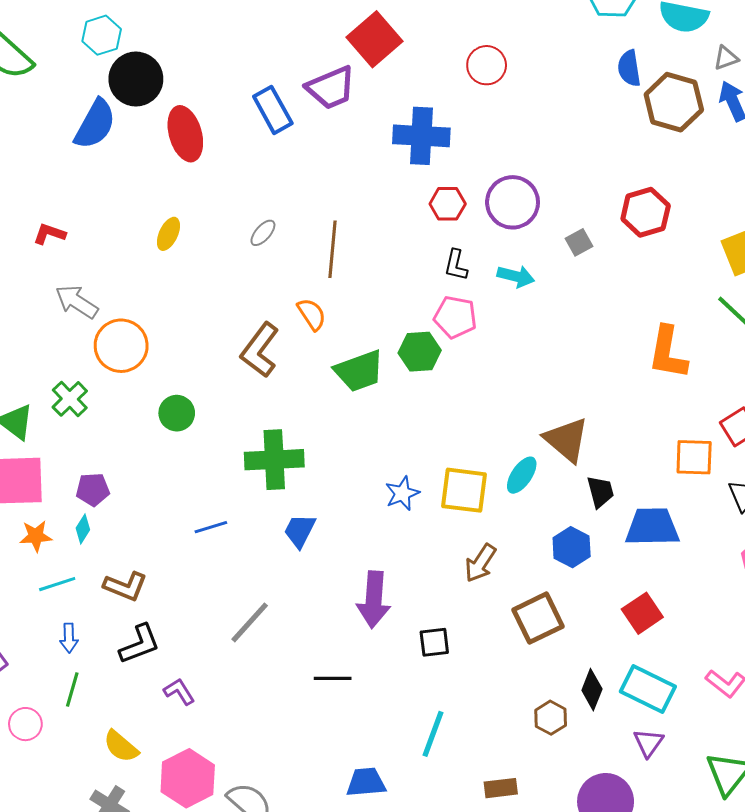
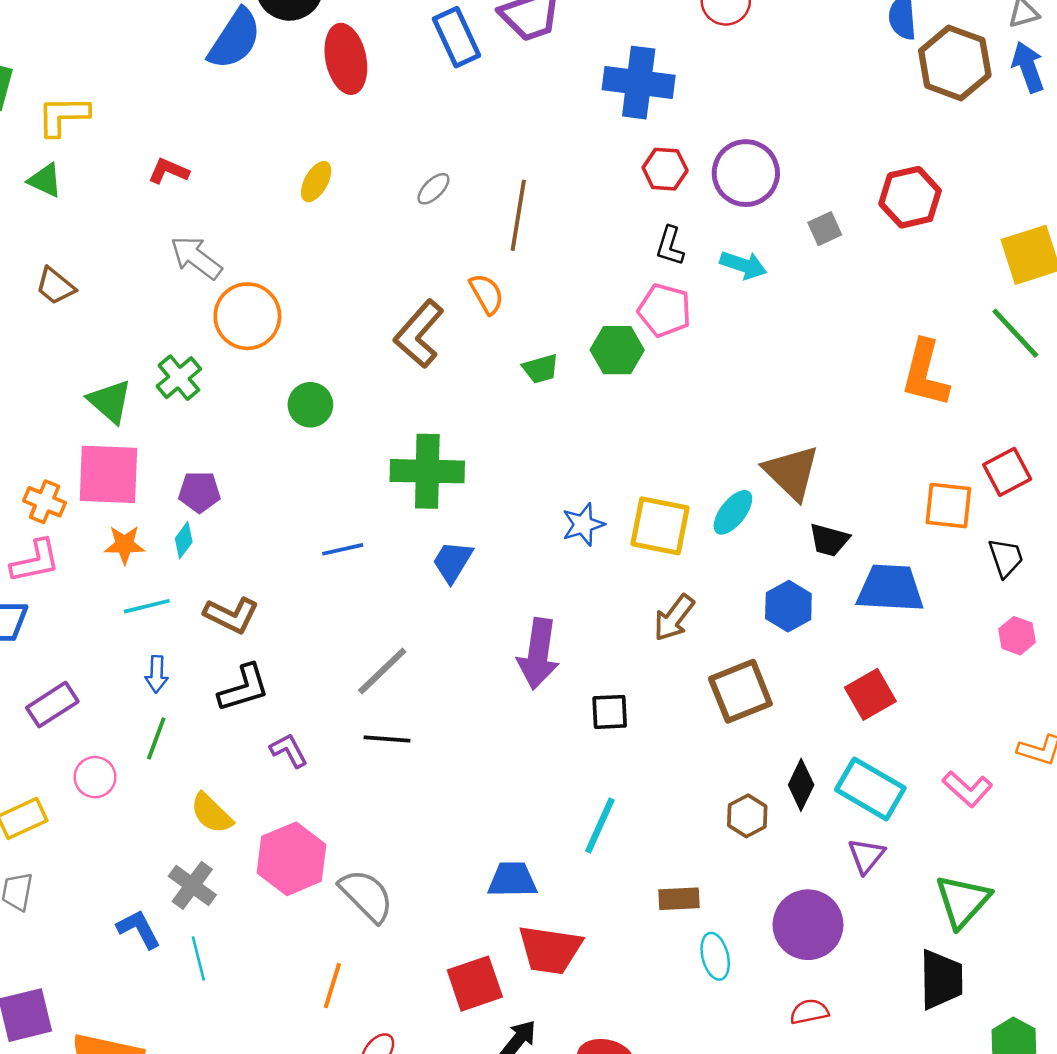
green trapezoid: (359, 371) -> (541, 369), size x0.6
black trapezoid: (600, 492) -> (829, 540), turned 116
black line: (333, 678) -> (387, 739), moved

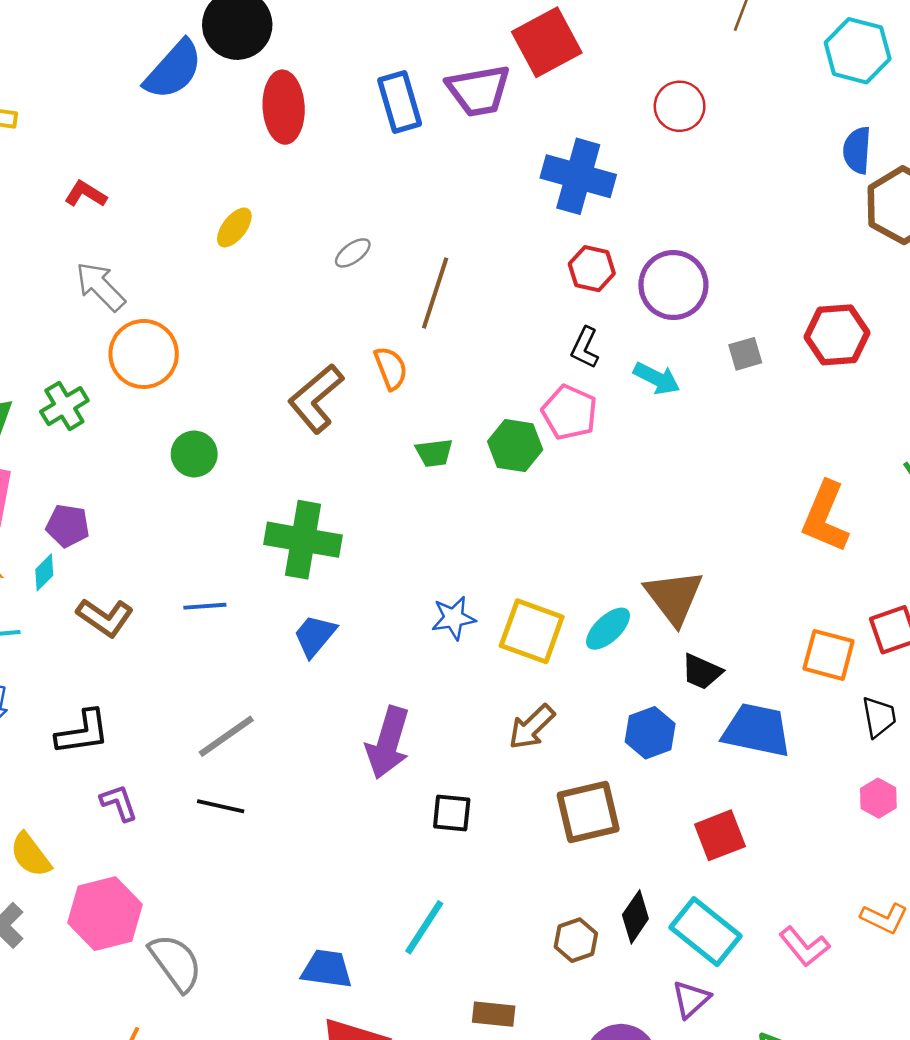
brown L-shape: (231, 615) -> (105, 617), moved

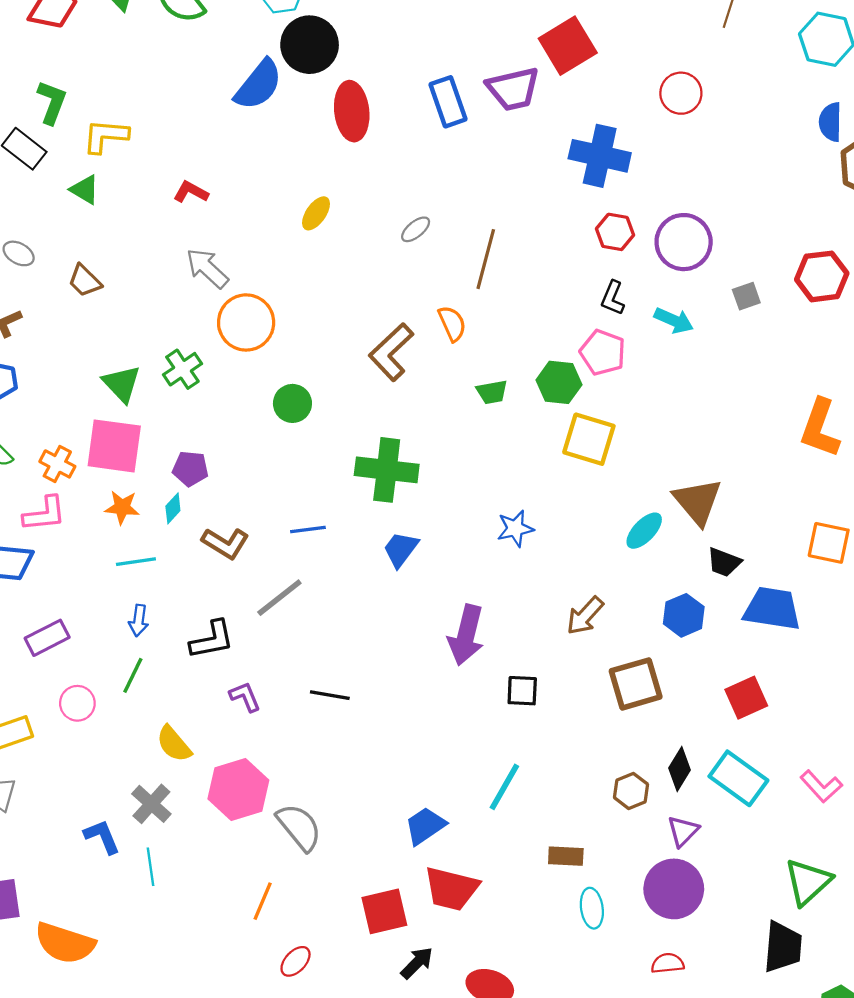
yellow square: (532, 631) -> (589, 439), moved
gray line: (226, 736) -> (279, 598), moved
blue trapezoid: (327, 969) -> (425, 826), turned -39
purple triangle: (691, 999) -> (683, 831), moved

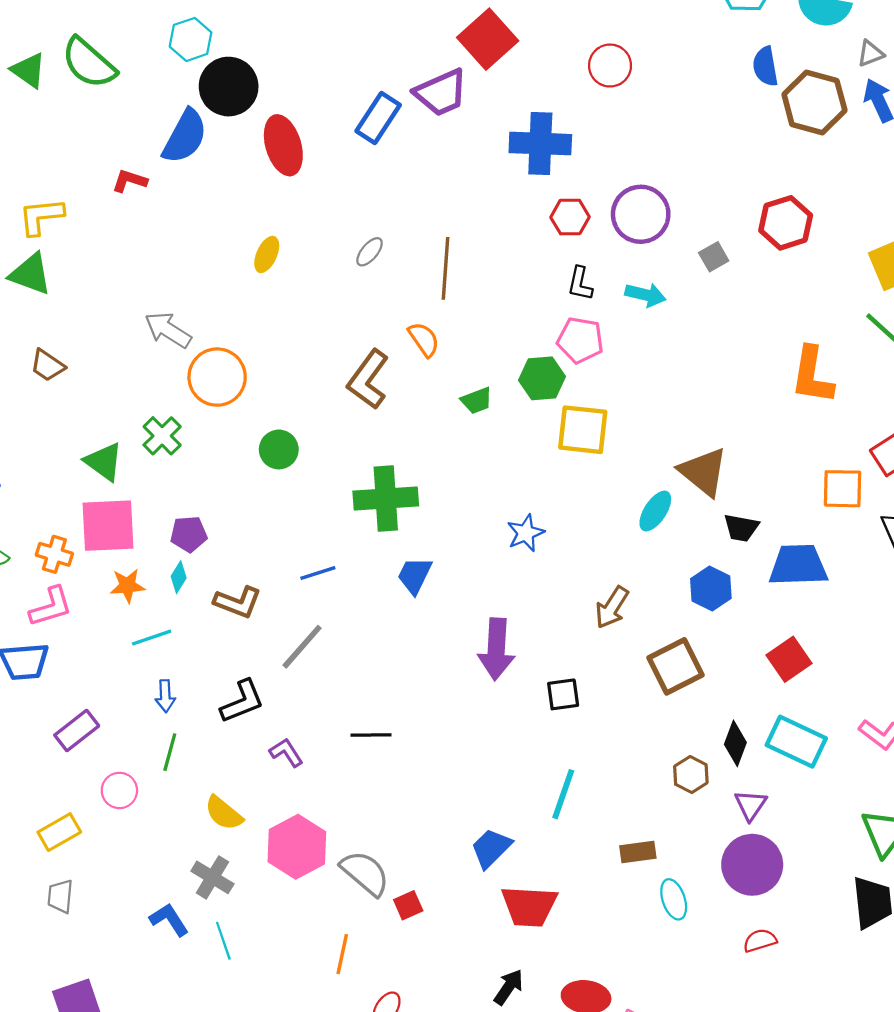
blue rectangle: (448, 102) -> (378, 118), turned 63
green triangle: (85, 190) -> (30, 274), size x1.4
red L-shape: (191, 192) -> (130, 181), moved
red square: (384, 911) -> (408, 905), moved, size x0.6

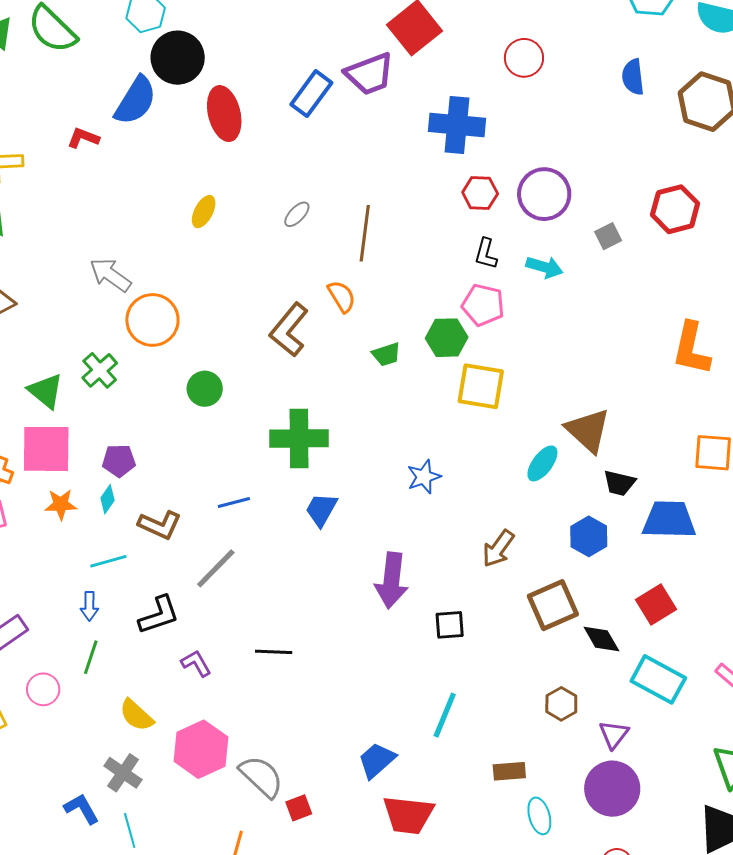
blue semicircle: (765, 66) -> (633, 77), moved
cyan line: (152, 638) -> (108, 561), moved
black diamond: (735, 743) -> (601, 639), moved, turned -54

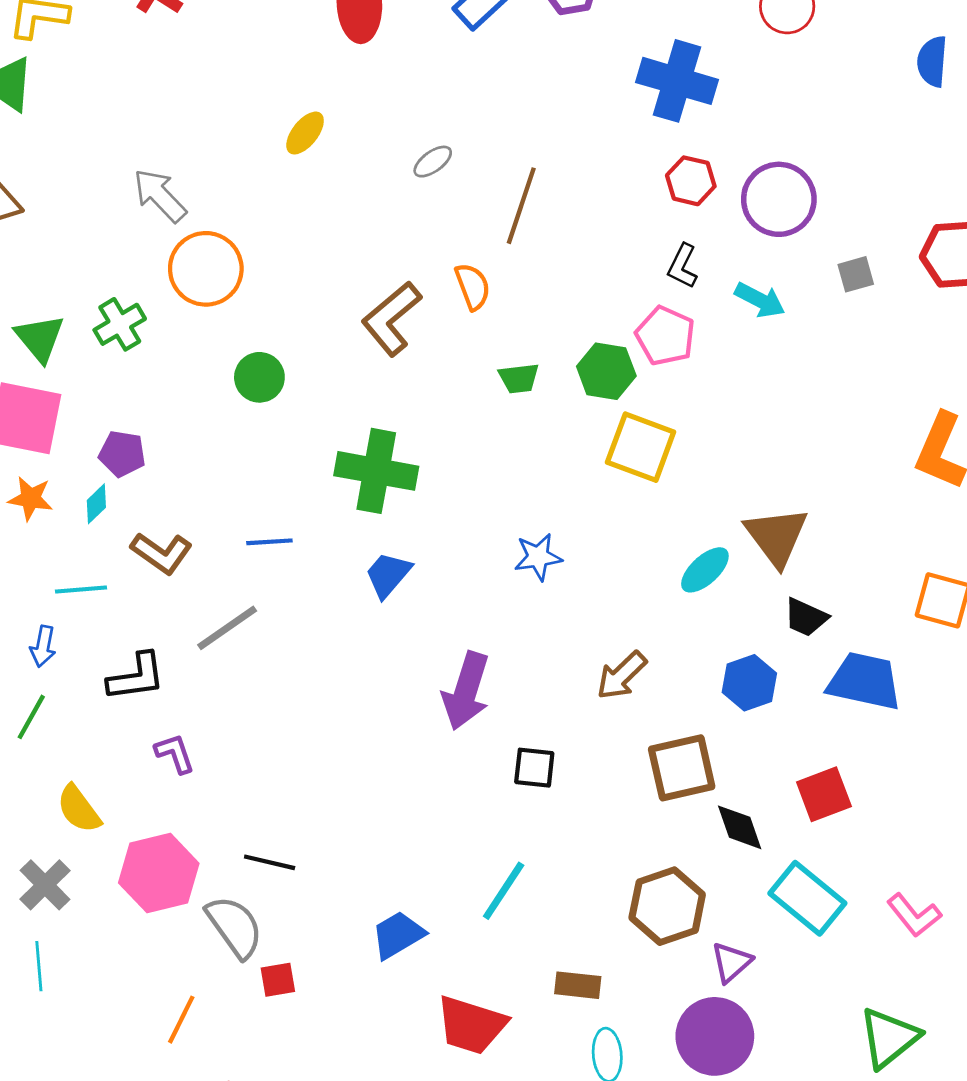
black line: (274, 652) -> (270, 862), moved
brown hexagon: (561, 704) -> (667, 906), size x1.6
red trapezoid: (408, 815) -> (471, 1025), moved

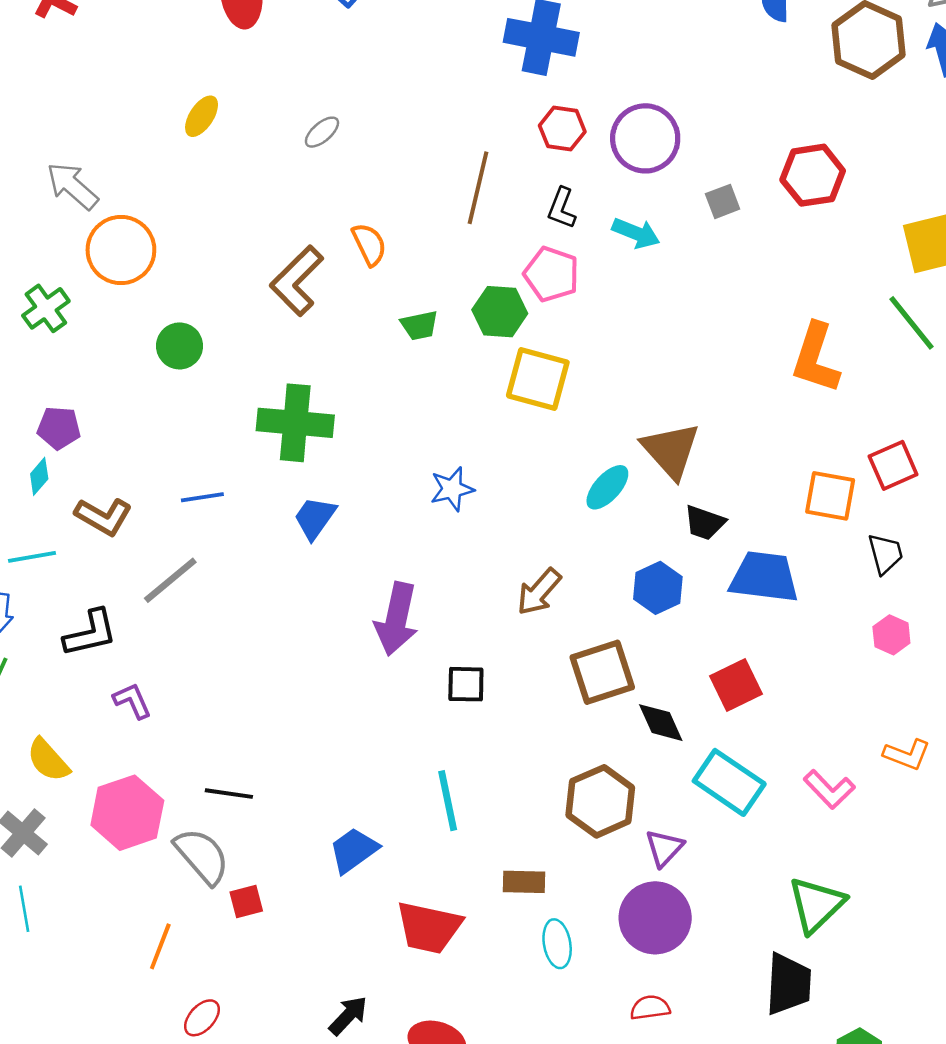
brown line: (521, 206) -> (478, 188), moved
cyan line: (504, 891) -> (448, 801), turned -40

